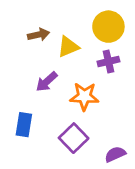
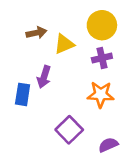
purple arrow: (47, 82) -> (44, 77), turned -30
orange star: (84, 96) -> (101, 94), moved
blue rectangle: (24, 125) -> (23, 94), moved

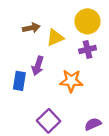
orange star: (101, 94) -> (71, 81), moved
purple square: (69, 130) -> (49, 121), moved

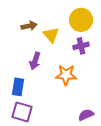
yellow triangle: (55, 38) -> (51, 35), turned -48
blue rectangle: (19, 81) -> (18, 87), moved
purple square: (49, 121) -> (22, 112), moved, turned -30

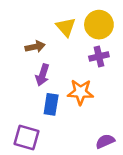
brown arrow: (29, 26) -> (35, 47), moved
yellow triangle: (51, 35) -> (66, 27), moved
blue rectangle: (18, 87) -> (51, 104), moved

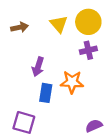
brown arrow: (35, 47) -> (19, 27), moved

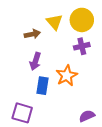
brown arrow: (19, 27) -> (32, 34), moved
orange star: (72, 82) -> (67, 76), turned -30

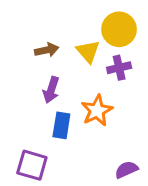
yellow triangle: (55, 22) -> (88, 51), moved

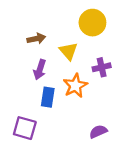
yellow triangle: (88, 51) -> (68, 51), moved
purple cross: (119, 68) -> (102, 67), moved

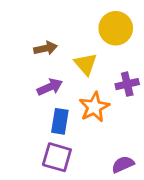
purple arrow: (40, 70) -> (50, 87), turned -132
purple square: (25, 128) -> (57, 157), moved

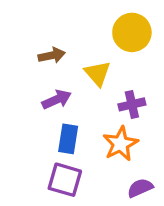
purple cross: (127, 84) -> (132, 104), moved
orange star: (94, 107) -> (120, 144), moved

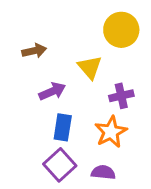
brown arrow: (52, 55) -> (34, 51), moved
purple square: (65, 180) -> (60, 165), turned 32
purple semicircle: (140, 188) -> (103, 172), moved, turned 30

